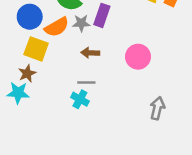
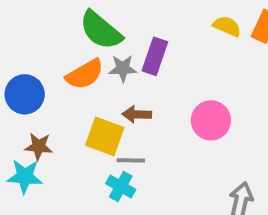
blue circle: (30, 17) -> (25, 94), moved
yellow square: (36, 49) -> (105, 136), moved
brown star: (27, 73) -> (39, 146), turned 30

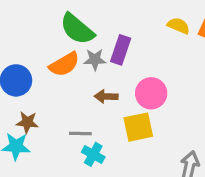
pink circle: (211, 120) -> (151, 93), moved
yellow square: (105, 136) -> (138, 127), moved, turned -32
gray line: (131, 160) -> (80, 134), moved

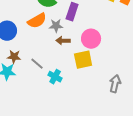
gray star: (95, 60) -> (56, 26), moved
gray line: (80, 134) -> (37, 64), moved, turned 40

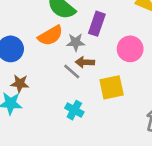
pink circle: (91, 39) -> (130, 49), moved
gray line: (37, 64) -> (72, 71), moved

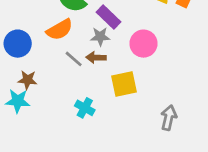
purple rectangle: (97, 24) -> (109, 17), turned -65
gray star: (76, 42) -> (100, 37), moved
gray line: (72, 71) -> (74, 59), moved

